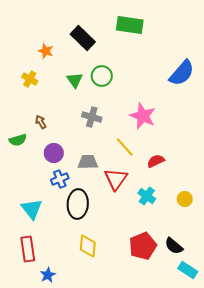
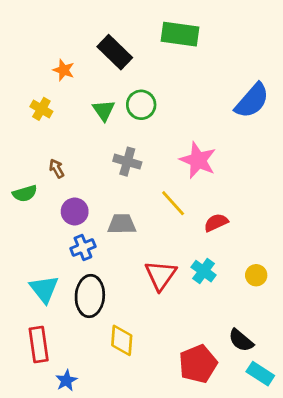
red triangle: (116, 179) -> (161, 275), moved
black ellipse: (78, 204) -> (90, 296), moved
red pentagon: (143, 246) -> (198, 364), moved

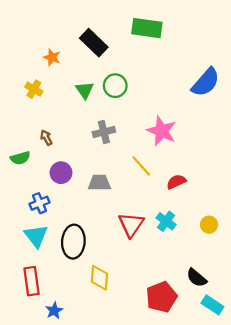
gray cross: (127, 162) -> (104, 132), turned -30
blue cross: (83, 247) -> (40, 203), moved

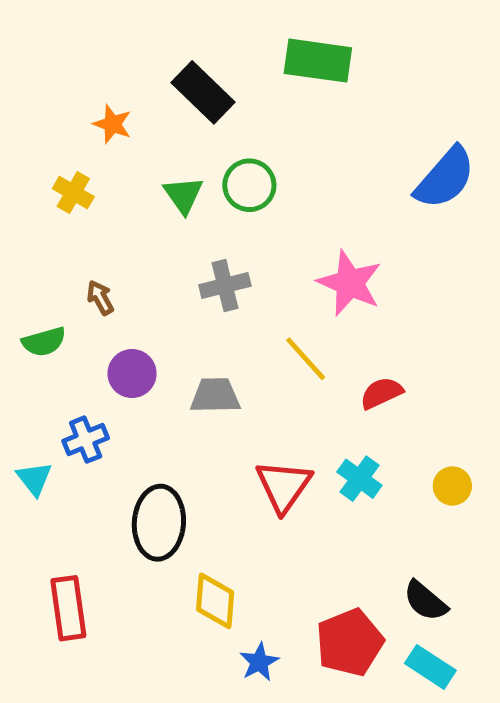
cyan triangle: (36, 236) -> (34, 479), moved, size x0.7
cyan rectangle: (212, 305) -> (430, 667), moved
blue star: (54, 311) -> (259, 662), moved

